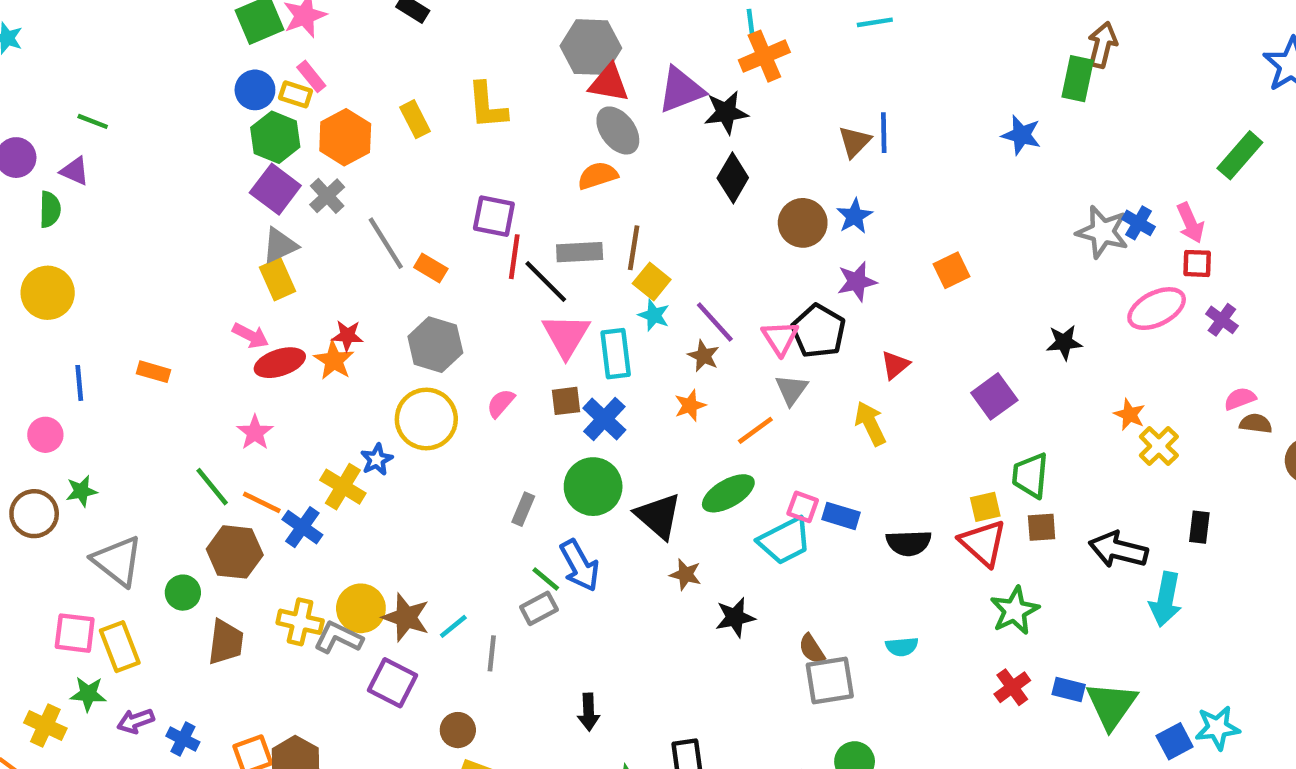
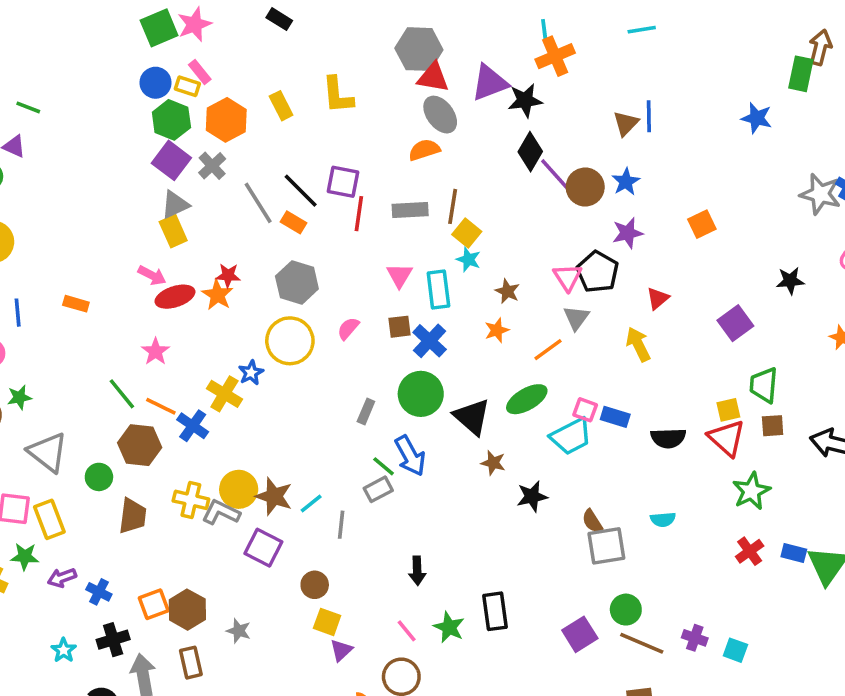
black line: (546, 281) -> (301, 191), moved
purple line: (715, 322) -> (555, 175), moved
pink triangle: (566, 336) -> (400, 275), size x0.7

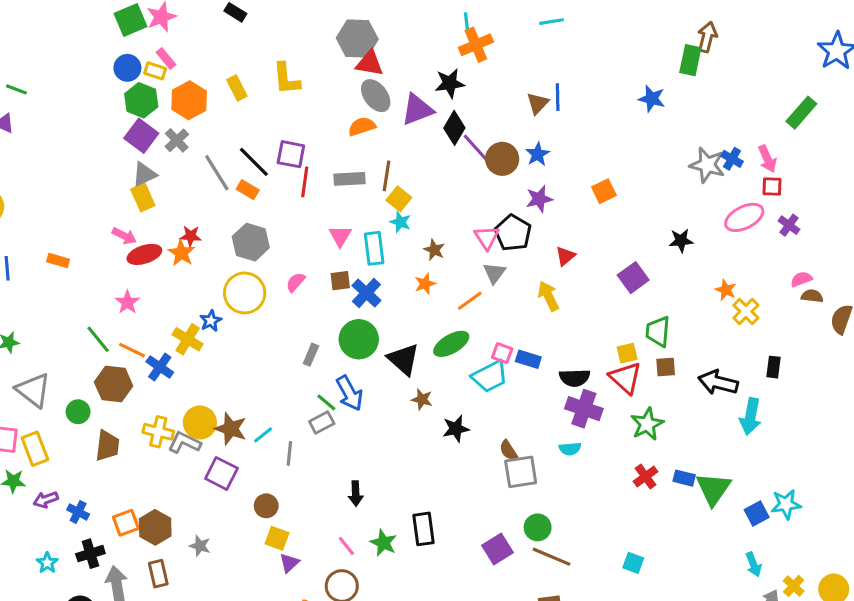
purple triangle: (490, 83) -> (417, 109), moved
purple cross: (695, 638) -> (584, 409), moved, size x1.6

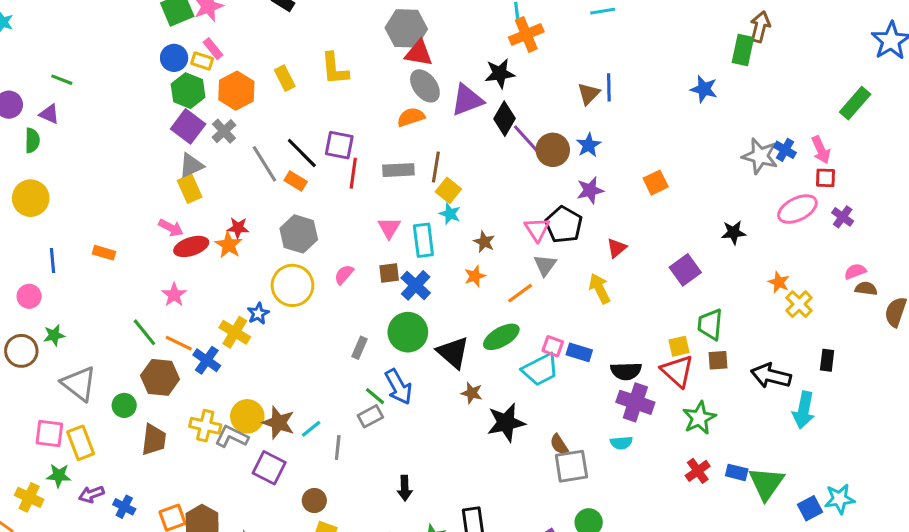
black star: (456, 429) -> (506, 423), size x1.4

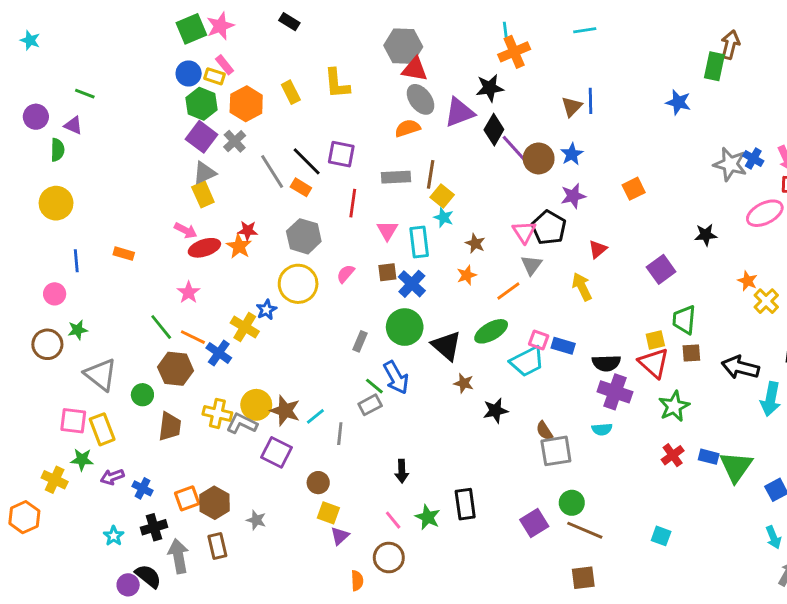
red line: (353, 173) -> (353, 203), moved
black star: (506, 423) -> (495, 411), size x0.7

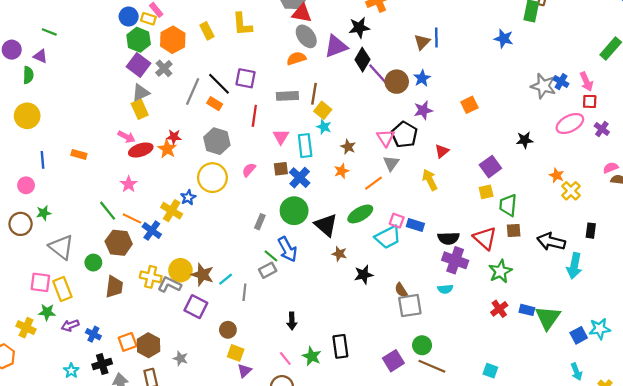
gray line: (272, 171) -> (193, 92), turned 56
yellow square: (655, 340) -> (486, 192), moved

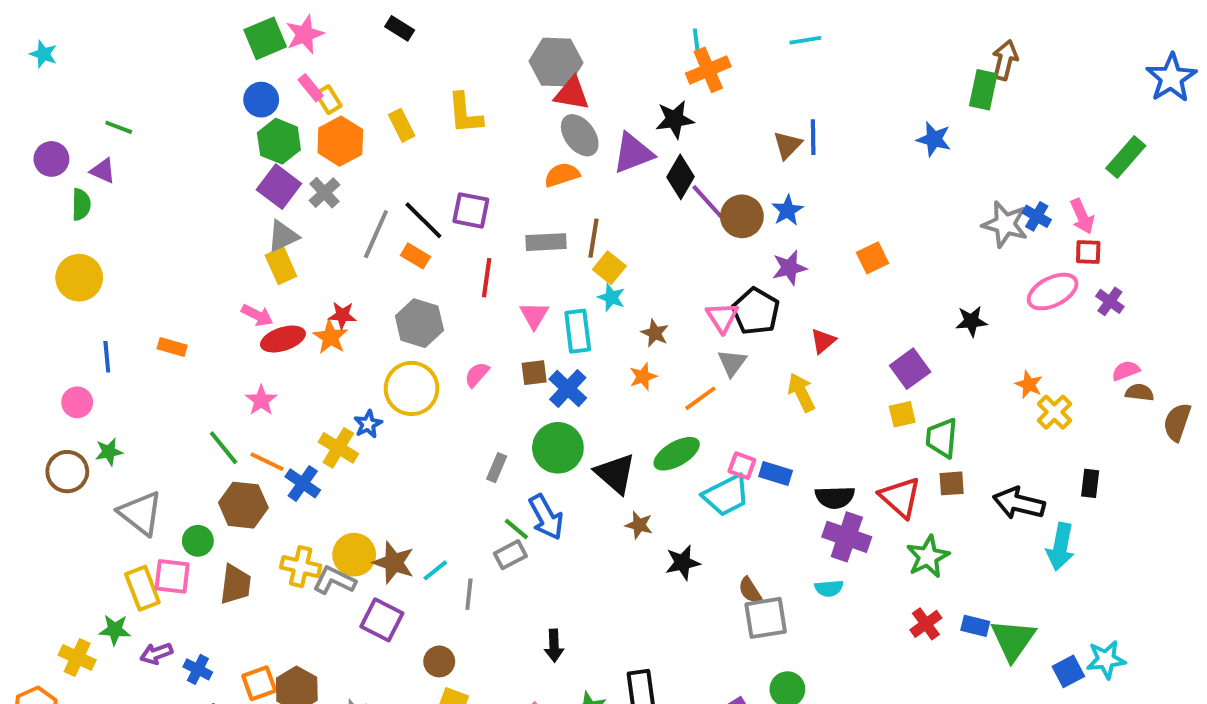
yellow rectangle: (148, 19) -> (328, 100), moved, turned 40
pink square: (40, 282) -> (172, 576), moved

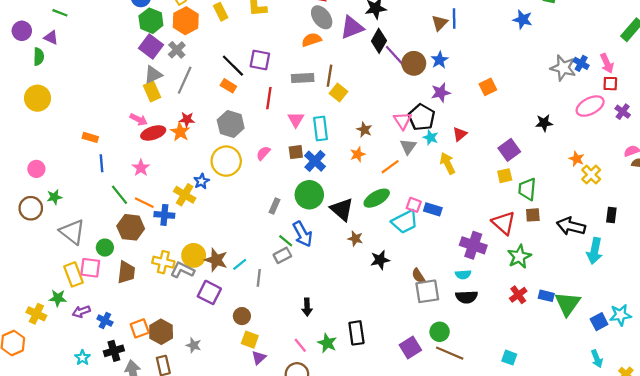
gray line: (376, 234) -> (185, 80), moved
cyan star: (611, 297) -> (431, 137), moved
blue line: (107, 357) -> (102, 163), moved
blue cross: (303, 483) -> (164, 215), turned -30
black semicircle: (835, 497) -> (467, 297), moved

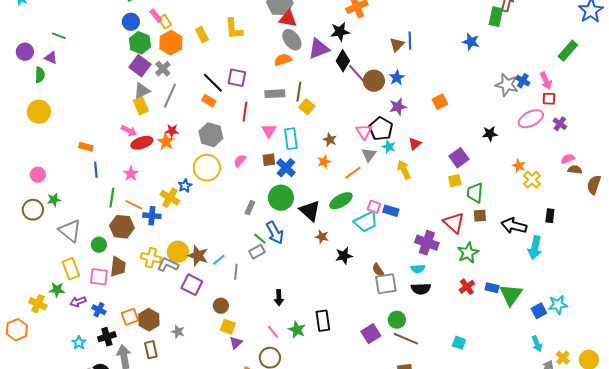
green line: (119, 195) -> (112, 198), turned 48
pink square: (90, 268) -> (99, 277), moved

